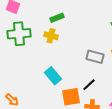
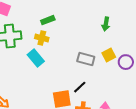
cyan rectangle: (53, 76) -> (36, 58), moved

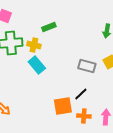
yellow cross: (42, 38) -> (34, 45), moved

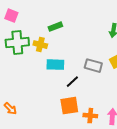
cyan rectangle: (37, 65) -> (55, 65), moved, turned -48
black line: (81, 94) -> (72, 82), moved

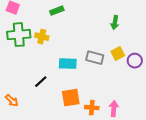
green rectangle: (55, 27) -> (57, 11), moved
cyan rectangle: (55, 65) -> (68, 64), moved
black line: (72, 82) -> (41, 82), moved

